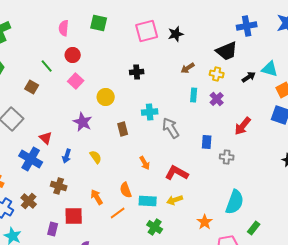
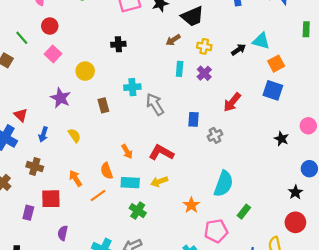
black trapezoid: (227, 51) -> (192, 16), moved
gray cross: (227, 157) -> (215, 135), turned -32
orange arrow: (145, 163) -> (127, 152), moved

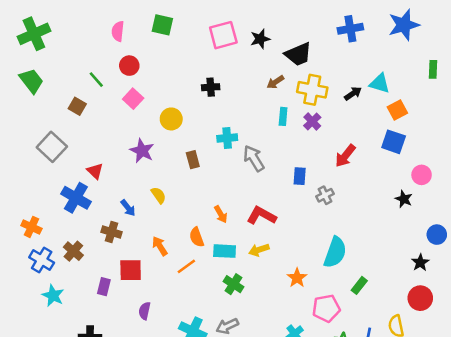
yellow cross: (204, 46) -> (312, 90), size x1.6
pink circle: (308, 126) -> (422, 175), moved
blue arrow: (43, 134) -> (128, 208), moved, turned -56

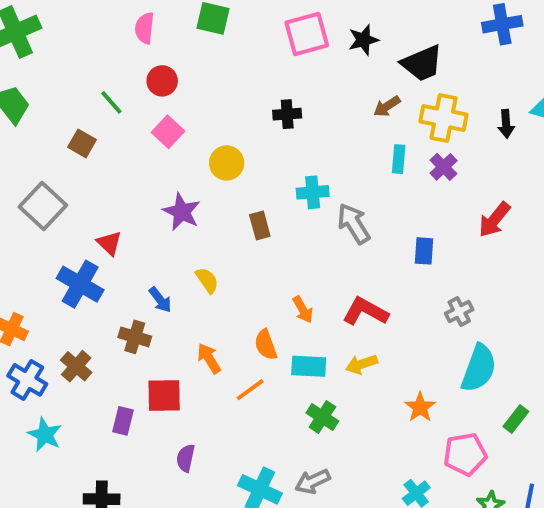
black arrow: (353, 94) -> (506, 124), turned 120
gray cross: (325, 195) -> (459, 311), moved

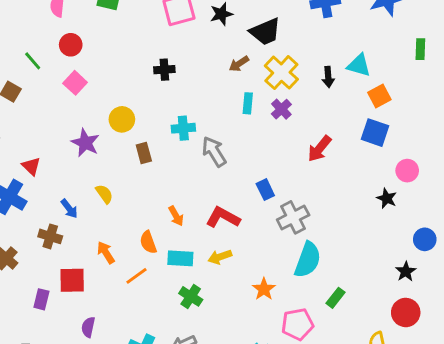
yellow cross: (444, 118) -> (281, 73), turned 32
yellow circle: (227, 163) -> (122, 119), moved
blue rectangle: (424, 251) -> (265, 190), moved, turned -30
gray cross: (459, 311) -> (293, 217), size x1.5

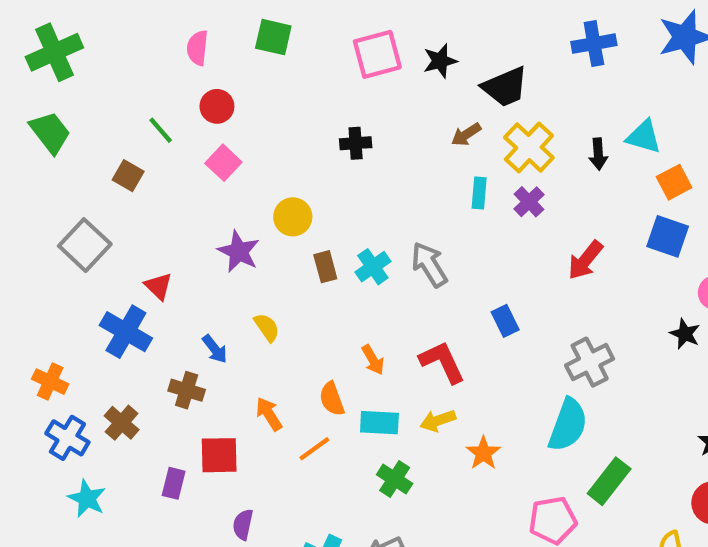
cyan cross: (183, 128) -> (373, 267), moved, turned -30
red L-shape: (223, 217) -> (442, 362), turned 36
gray cross: (293, 217) -> (590, 362), moved
orange star: (264, 289) -> (483, 453), moved
green rectangle: (335, 298) -> (609, 481), size x1.5

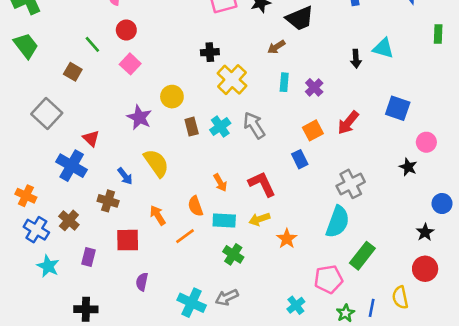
yellow cross: (529, 148) -> (232, 80), moved
orange square: (674, 182) -> (313, 130), moved
yellow semicircle: (267, 327) -> (156, 163), size x1.6
purple rectangle: (174, 483) -> (88, 257), moved

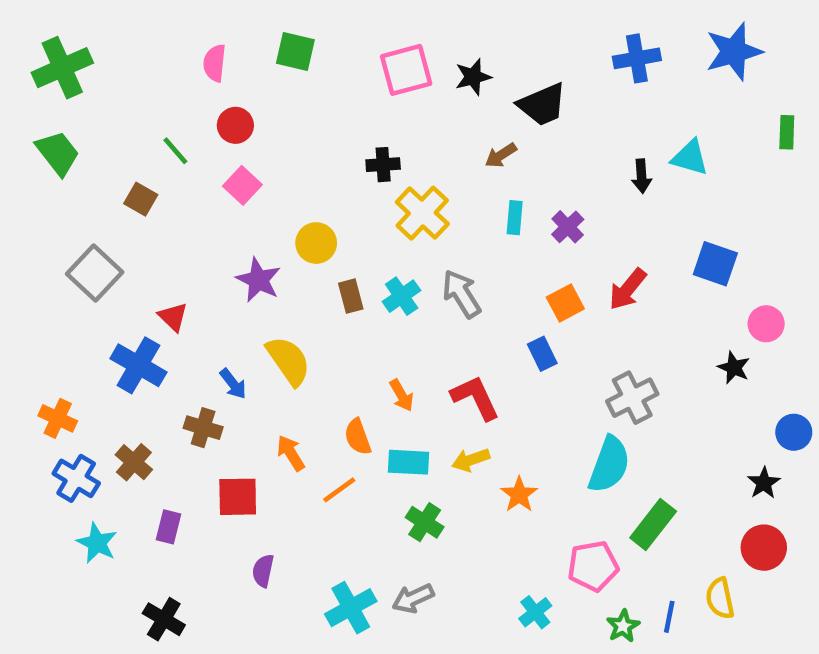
cyan cross: (192, 303) -> (351, 608), turned 36
black cross: (86, 309) -> (164, 619), turned 30

